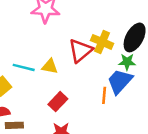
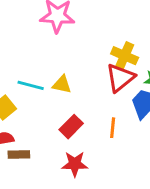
red triangle: (80, 51) -> (120, 78), moved
orange line: (104, 95) -> (113, 128), moved

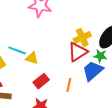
yellow cross: (125, 56) -> (82, 37), turned 36
yellow triangle: (62, 84) -> (32, 58), moved

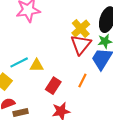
cyan line: (17, 50) -> (19, 62), turned -30
orange line: (69, 85) -> (82, 81), turned 32

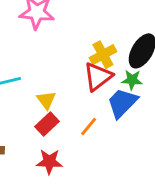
yellow triangle: (37, 65) -> (46, 100), moved, turned 40

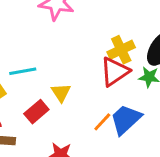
blue trapezoid: (122, 103) -> (126, 119), moved
red rectangle: (47, 124) -> (36, 112), moved

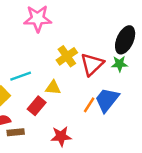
yellow cross: (121, 50) -> (67, 56), moved
yellow triangle: (61, 92) -> (53, 88), turned -42

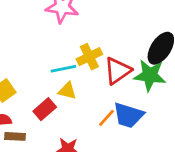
green star: (119, 64) -> (150, 75), size x1.6
cyan line: (21, 76) -> (63, 69), moved
blue trapezoid: (107, 100) -> (128, 115), turned -120

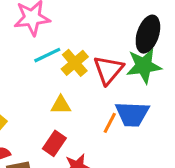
cyan line: (63, 69) -> (47, 55), moved
red rectangle: (45, 109) -> (54, 143), moved

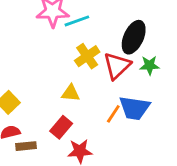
black ellipse: (148, 34) -> (134, 37), moved
cyan line: (47, 55) -> (77, 21), moved
green star: (144, 66) -> (150, 65), size x0.6

